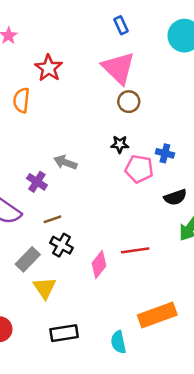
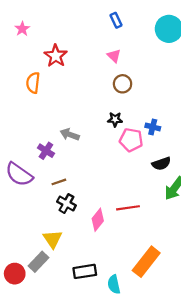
pink triangle: (118, 68) -> (114, 56), size x0.5
gray rectangle: (28, 259) -> (38, 262), moved
orange rectangle: (157, 315) -> (146, 262), turned -32
black rectangle: (64, 333) -> (85, 271), moved

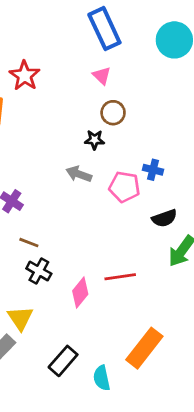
blue rectangle: (116, 20) -> (104, 29), size x2.0
black star: (115, 119) -> (94, 140), moved
gray arrow: (70, 135) -> (79, 174), moved
brown line: (59, 182) -> (29, 243), turned 40
black rectangle: (85, 271) -> (63, 361), turned -40

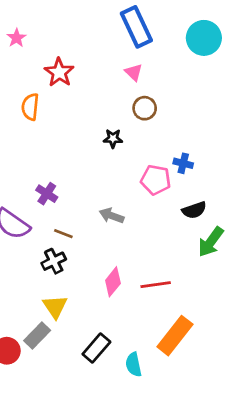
black star: (94, 140) -> (113, 139), moved
gray arrow: (79, 174) -> (112, 216), moved
black cross: (39, 271) -> (54, 261), moved, turned 35
red line: (120, 277) -> (156, 285), moved

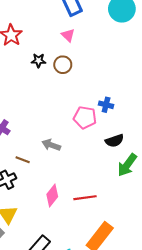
brown circle: (145, 108) -> (63, 65), moved
black star: (113, 139) -> (39, 60), moved
brown line: (63, 234) -> (23, 160), moved

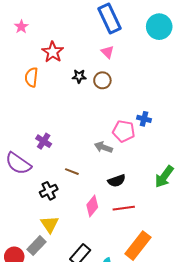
black semicircle: (115, 141) -> (117, 181), moved
gray arrow: (51, 145) -> (103, 147), moved
brown line: (23, 160) -> (72, 172), moved

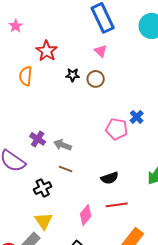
blue cross: (144, 119) -> (137, 117), turned 32
gray arrow: (103, 147) -> (63, 145), moved
pink diamond: (92, 206) -> (86, 215), moved

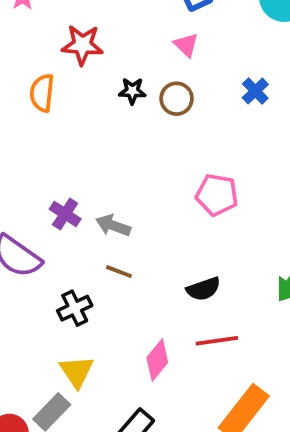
red star: (47, 51) -> (82, 45), turned -30
blue cross: (137, 117) -> (255, 91), moved

